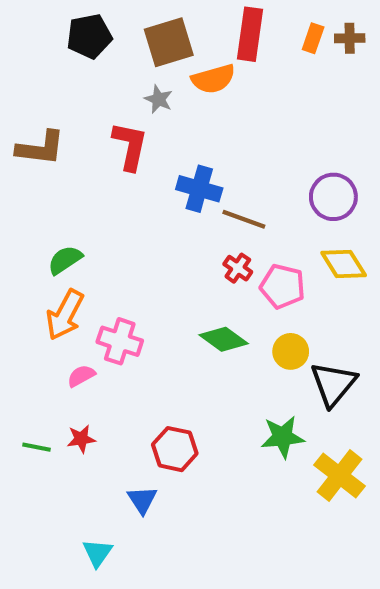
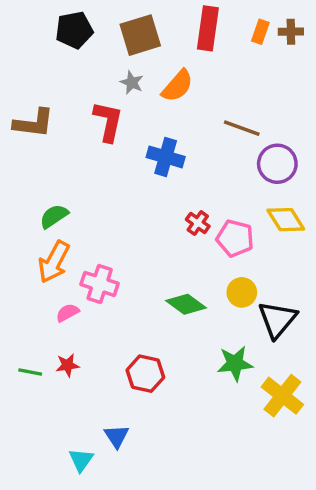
orange semicircle: (213, 79) -> (177, 86), moved, turned -33
brown line: (244, 219) -> (242, 128), moved
green diamond: (224, 339) -> (186, 304), moved
blue triangle: (142, 500) -> (117, 436), moved

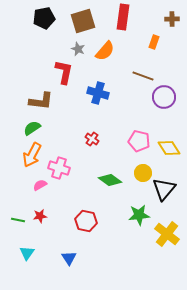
orange rectangle: (260, 32) -> (154, 42), moved
brown L-shape: (34, 123) -> (41, 101), moved
yellow diamond: (286, 220) -> (169, 148), moved
red cross: (198, 223) -> (92, 139), moved
cyan triangle: (81, 460) -> (27, 253), moved

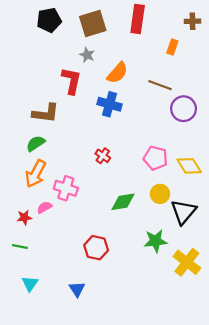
orange semicircle: (105, 51) -> (117, 73), moved
green diamond: (110, 180) -> (123, 202), turned -45
red star: (40, 216) -> (24, 217), moved

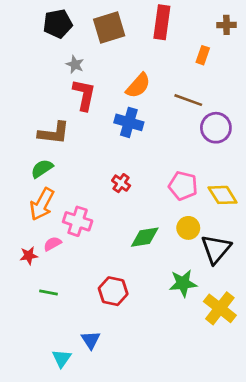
gray star: (87, 55) -> (75, 64), moved
green line: (20, 247) -> (49, 293), moved
cyan triangle: (30, 284) -> (62, 358), moved

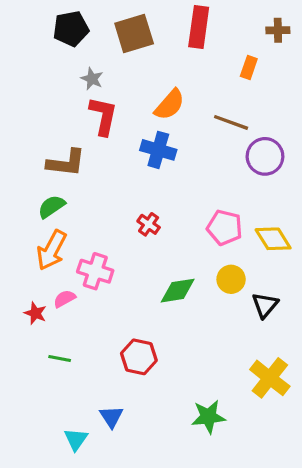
black triangle: (216, 249) -> (265, 305), size x0.7
red star: (29, 256) -> (35, 313), turned 30
green star: (183, 283) -> (208, 417), moved

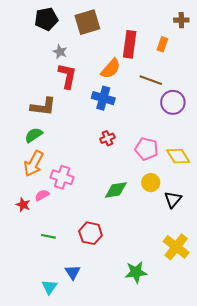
red rectangle: (199, 27) -> (130, 44), moved
red cross: (149, 224) -> (107, 138), moved, turned 32
green line: (60, 359) -> (48, 236), moved

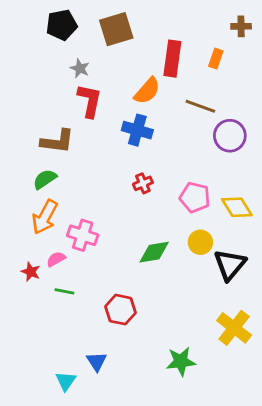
black triangle: (173, 199) -> (230, 265), size x1.4
green line: (48, 236) -> (64, 291), moved

